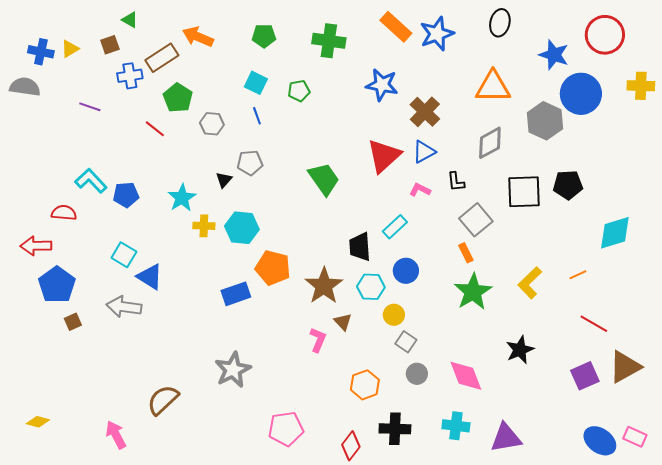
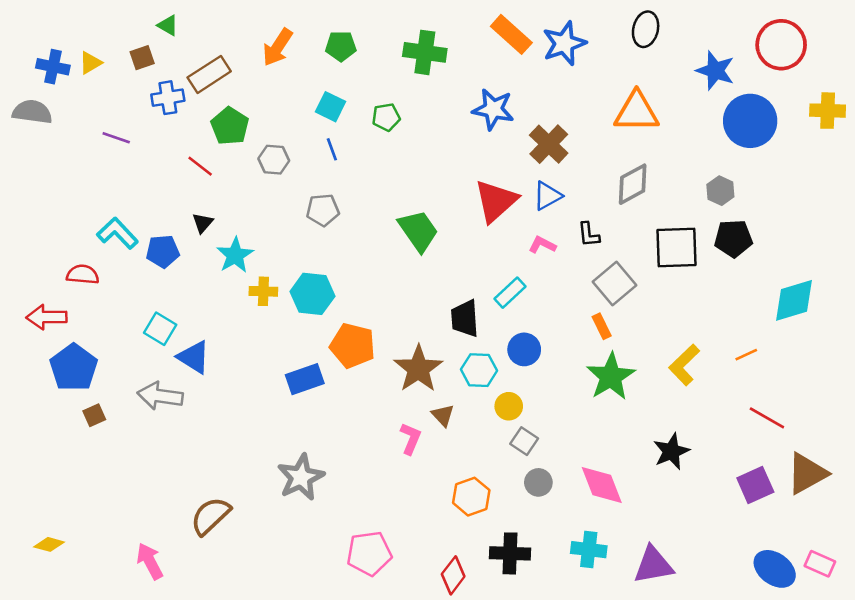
orange arrow: (198, 37) -> (278, 47), moved, turned -80
gray hexagon: (545, 121) -> (720, 191), moved, size x0.6
black triangle: (224, 180) -> (203, 223), moved

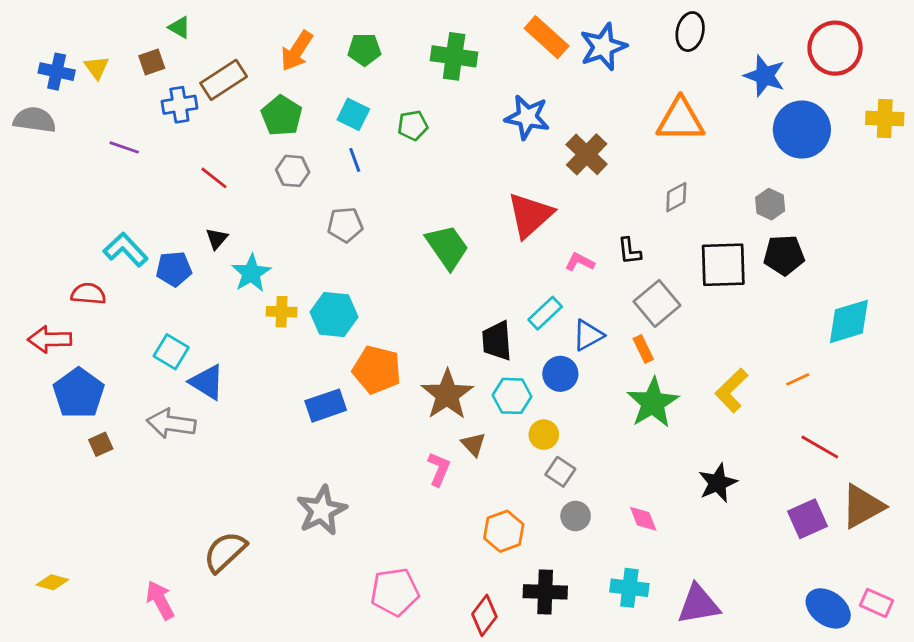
yellow triangle: (90, 63) -> (97, 67), turned -35
green pentagon: (230, 126) -> (282, 116), moved
gray diamond: (633, 184) -> (676, 197), size x0.7
blue triangle: (547, 196) -> (588, 335), moved
pink diamond: (602, 485) -> (643, 519), size x0.6

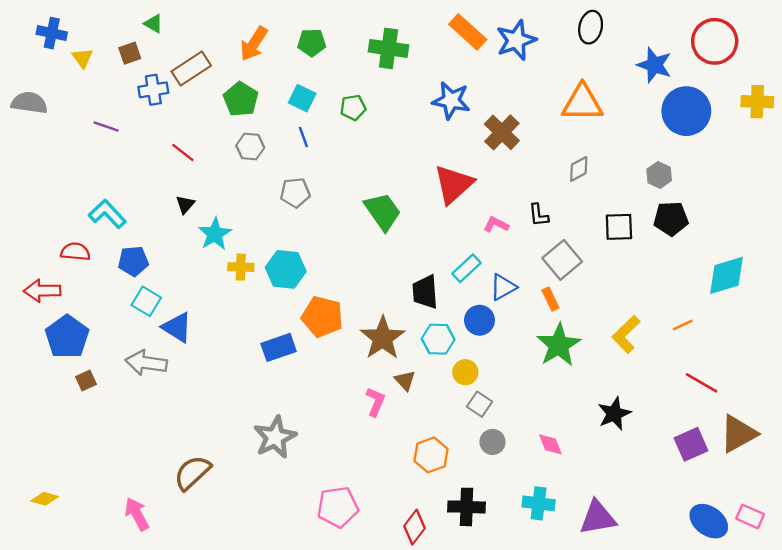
blue cross: (57, 72) -> (52, 33), moved
black square: (723, 265) -> (619, 227), size x0.7
blue pentagon: (174, 269) -> (133, 261), moved

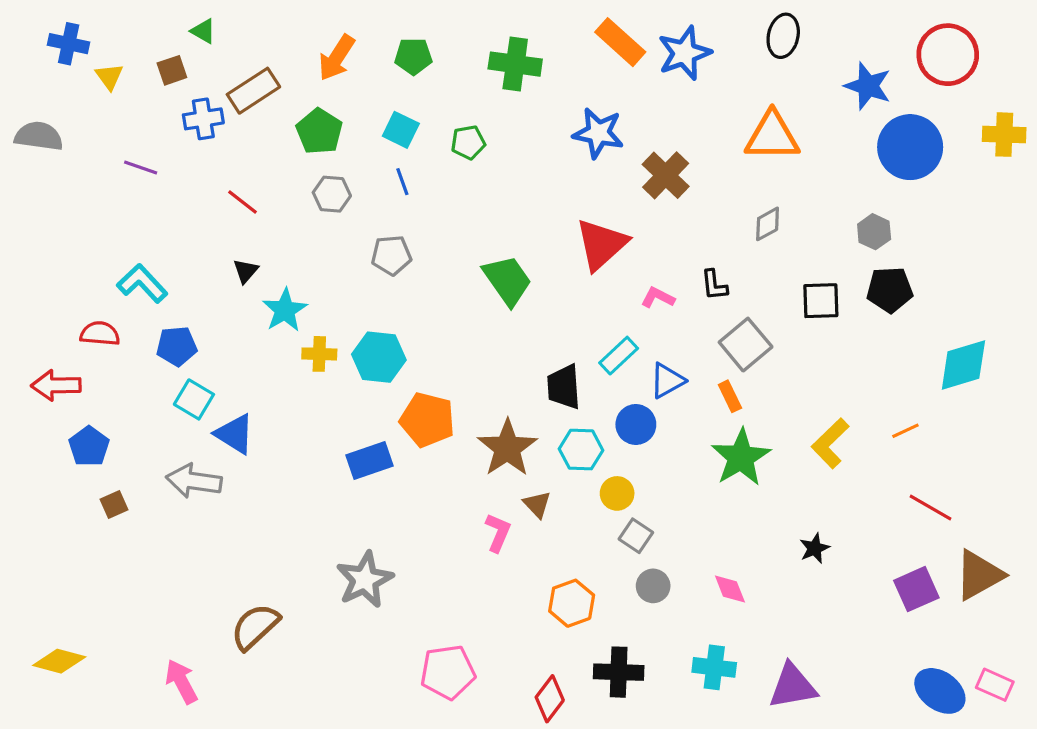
blue pentagon: (67, 337) -> (89, 446), size x0.7
black star: (614, 414) -> (815, 548), size x0.7
yellow diamond: (45, 499) -> (59, 661), size x1.4

